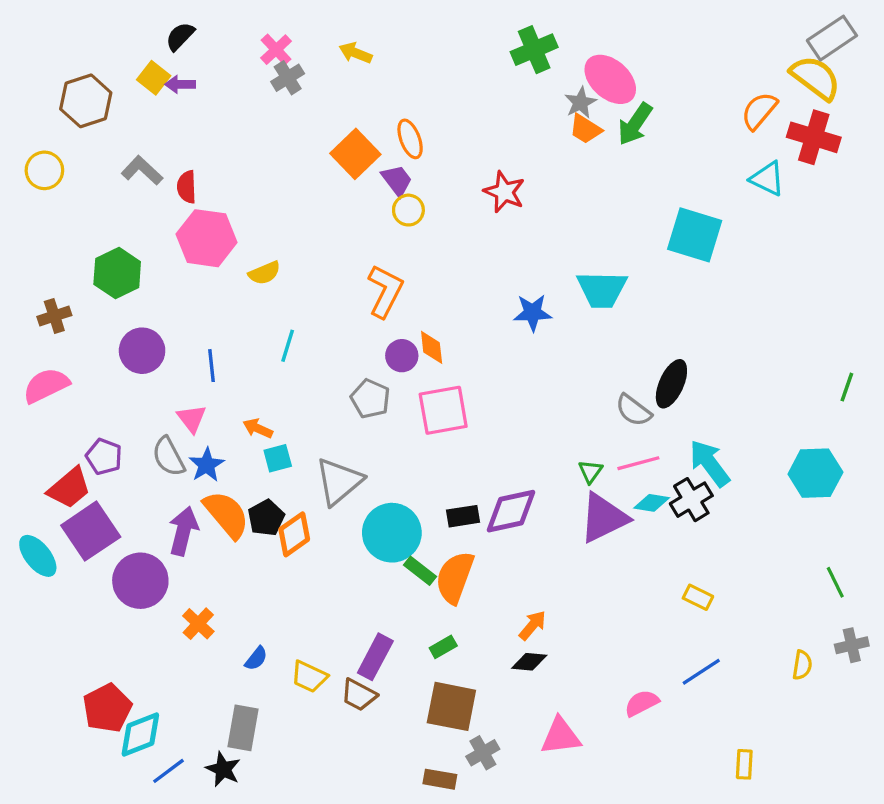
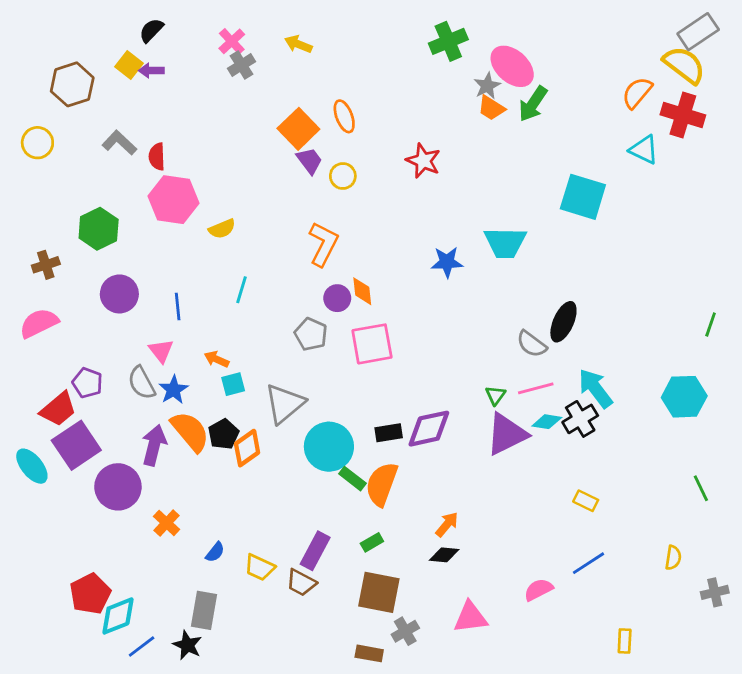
purple trapezoid: (397, 180) -> (310, 161), moved
gray cross: (852, 645) -> (715, 592), moved

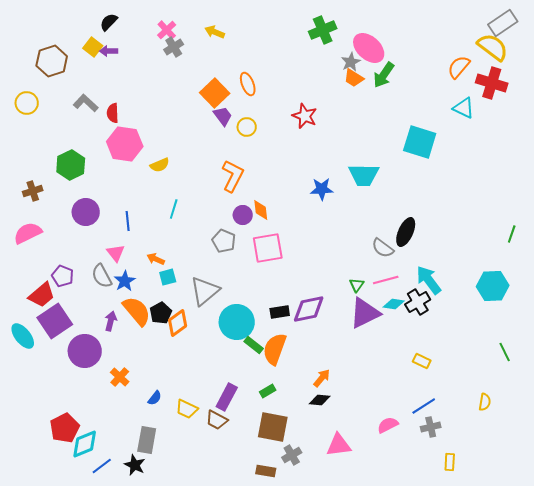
purple arrow: (154, 445) -> (111, 321), size x0.7
gray cross: (715, 592) -> (431, 427), moved

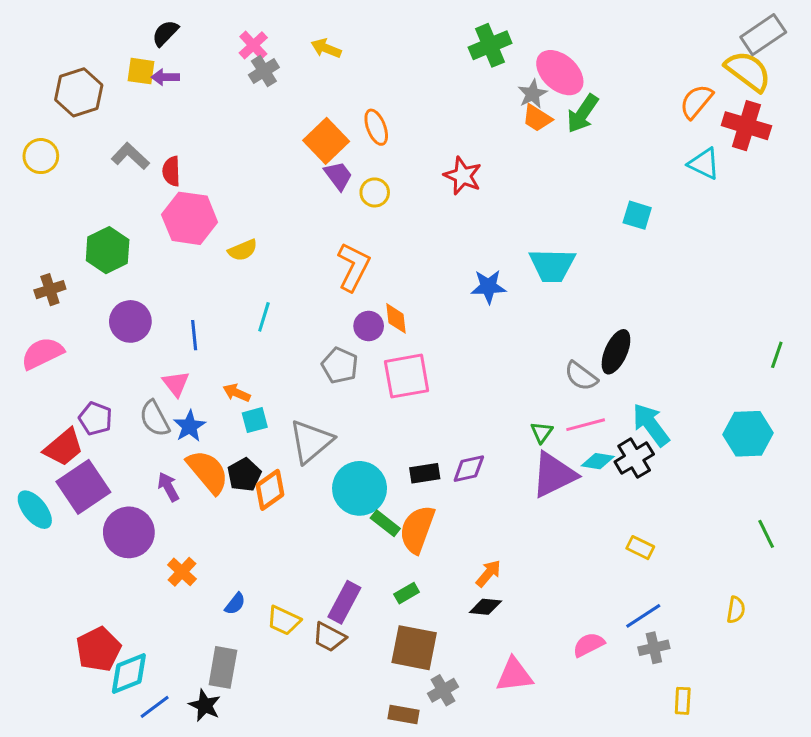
yellow square: (93, 47) -> (141, 71), turned -30
cyan square: (420, 142) -> (637, 215), size x0.6
purple diamond: (309, 309) -> (469, 469), size x0.7
purple arrow: (111, 321) -> (168, 487), turned -42

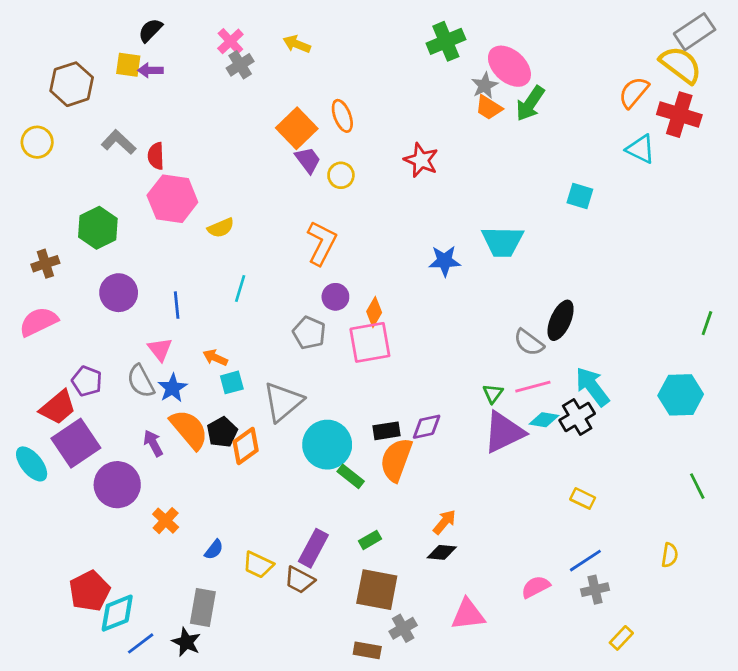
orange diamond: (396, 318) -> (374, 312), moved, turned 36
orange semicircle: (417, 529) -> (396, 460), moved
yellow rectangle: (683, 701) -> (621, 638), turned 40

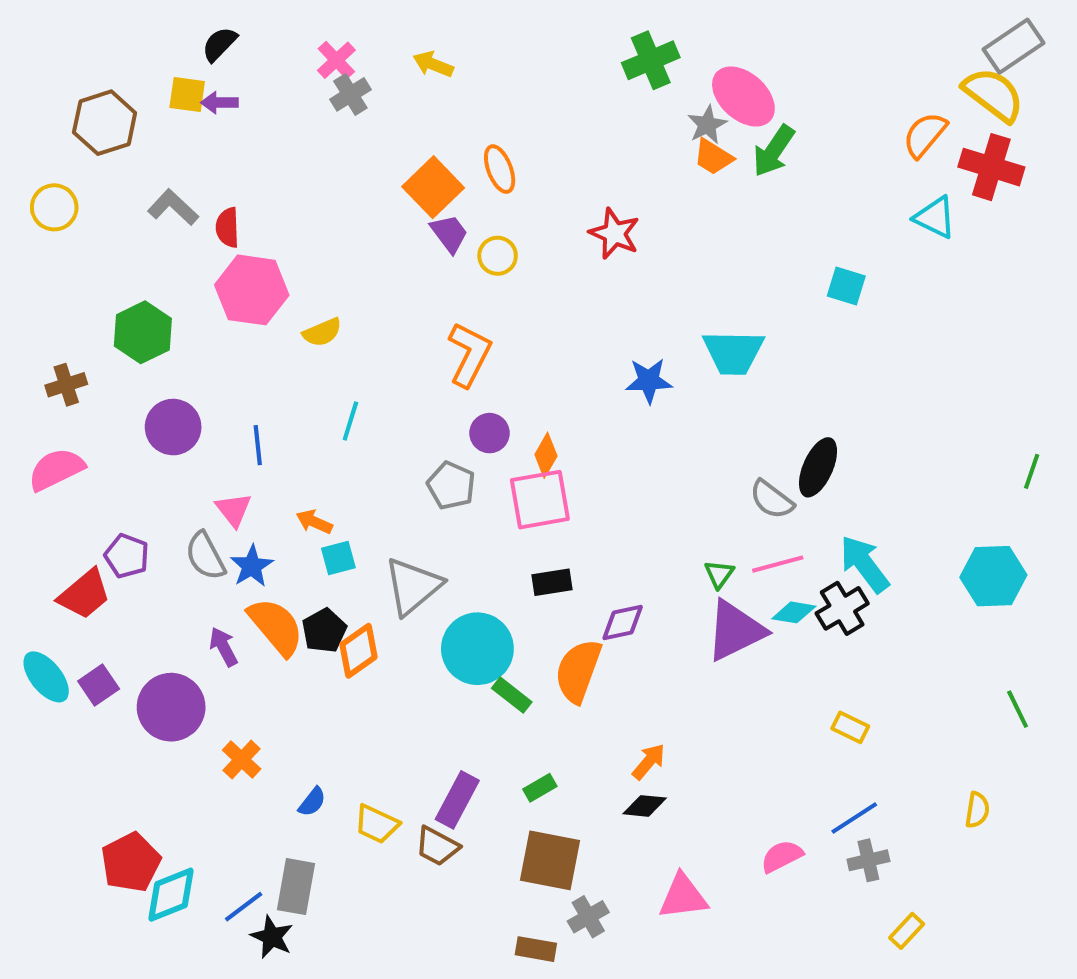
black rectangle: (387, 431) -> (552, 582), moved
purple square: (76, 443) -> (99, 685), moved, size x0.6
blue line: (141, 643) -> (244, 907), moved

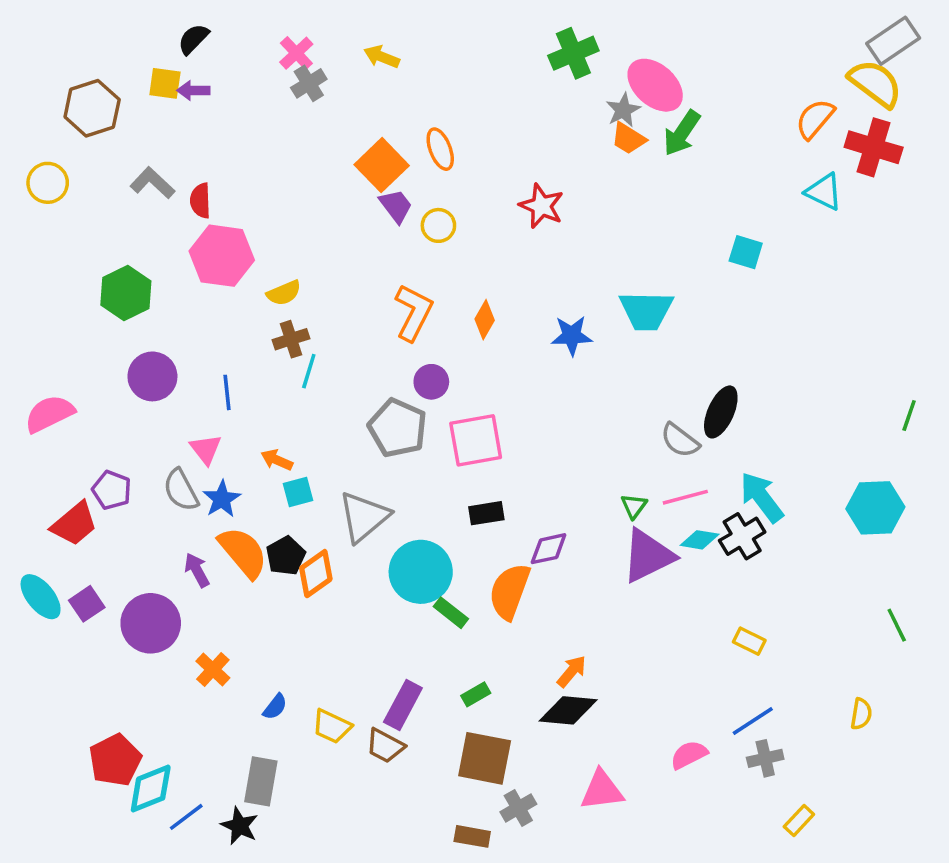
brown cross: (66, 385) -> (291, 339), moved
orange diamond: (546, 455) -> (485, 320), moved
gray pentagon: (451, 485) -> (398, 428), size x1.4
black diamond: (645, 806) -> (568, 710), size x1.5
blue line: (244, 907) -> (186, 817), moved

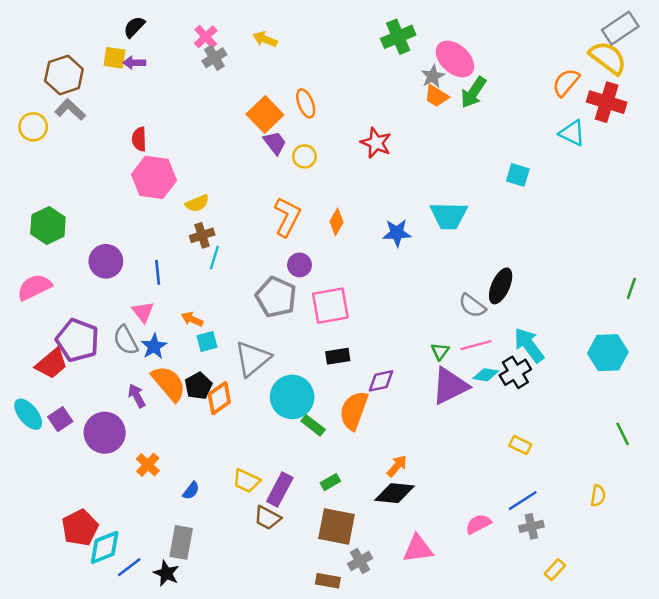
gray L-shape: (152, 183) -> (70, 110), moved
green hexagon: (126, 293) -> (48, 225), moved
purple pentagon: (112, 490) -> (78, 340), size x1.6
yellow trapezoid: (332, 726) -> (246, 481), moved

